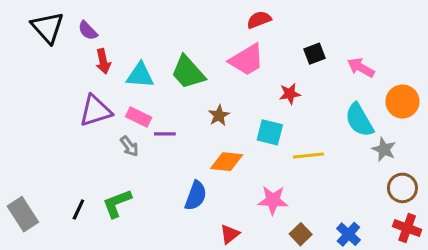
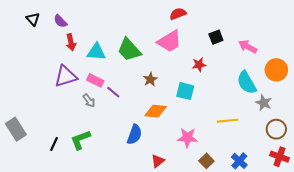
black triangle: (48, 27) -> (33, 19), size x0.6
purple line: (165, 134) -> (113, 92), turned 40
yellow line: (308, 156) -> (228, 121), moved
gray rectangle: (23, 214) -> (16, 129), moved

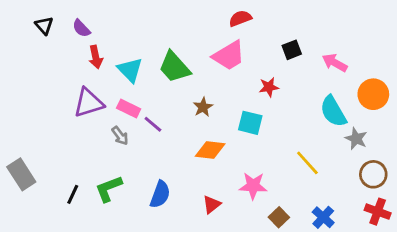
cyan triangle: (96, 52) -> (130, 70), turned 42
yellow line: (228, 121) -> (307, 163), turned 54
blue semicircle: (134, 134) -> (160, 194), moved
red triangle: (158, 161) -> (212, 204), moved

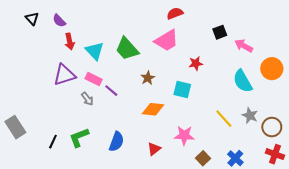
black square: (292, 50) -> (220, 32), moved
gray star: (356, 139) -> (250, 116), moved

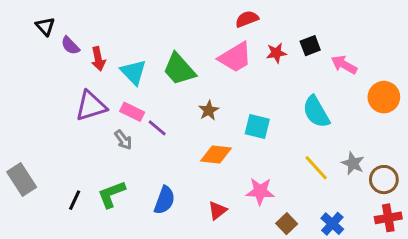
purple semicircle: (59, 21) -> (70, 46), moved
red star: (196, 63) -> (276, 53), moved
cyan semicircle: (243, 81) -> (316, 112), moved
red cross: (275, 154) -> (388, 218), turned -30

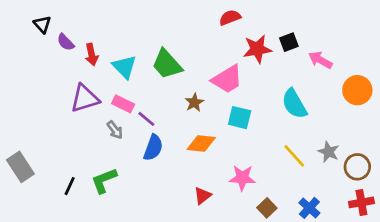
red star: (276, 53) -> (257, 49), size x1.5
pink trapezoid: (235, 57) -> (227, 79), moved
blue semicircle: (164, 200) -> (153, 148), moved

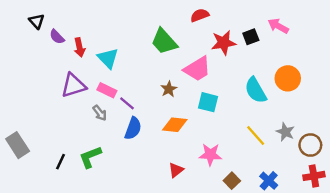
pink arrow: (320, 60) -> (278, 26), moved
green trapezoid: (167, 64) -> (164, 41), moved
orange circle: (357, 90) -> (288, 78), moved

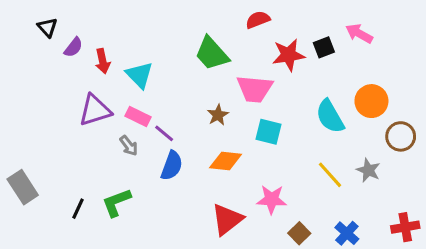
purple semicircle: (57, 37) -> (73, 47), turned -98
pink trapezoid: (197, 69) -> (255, 89), turned 36
brown circle: (310, 145) -> (401, 136), moved
red triangle: (176, 170) -> (227, 219), size x1.6

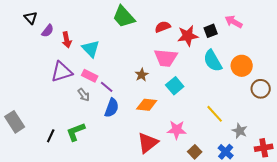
red semicircle: (258, 20) -> (163, 27), moved
green trapezoid: (212, 53) -> (124, 17), moved
cyan semicircle: (330, 116) -> (213, 61), moved
cyan square: (269, 132) -> (175, 86), turned 36
gray star: (368, 170) -> (240, 131), moved

